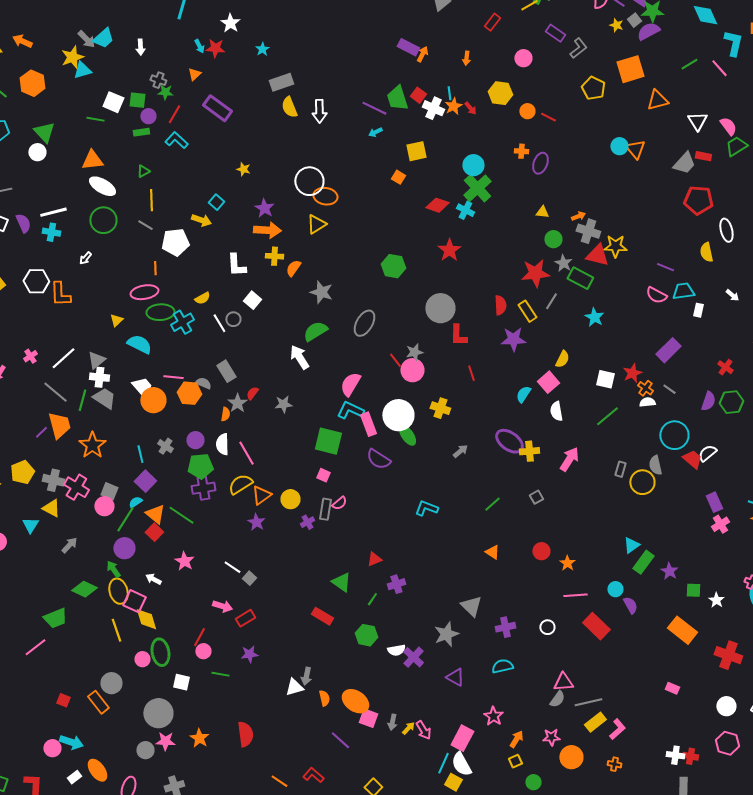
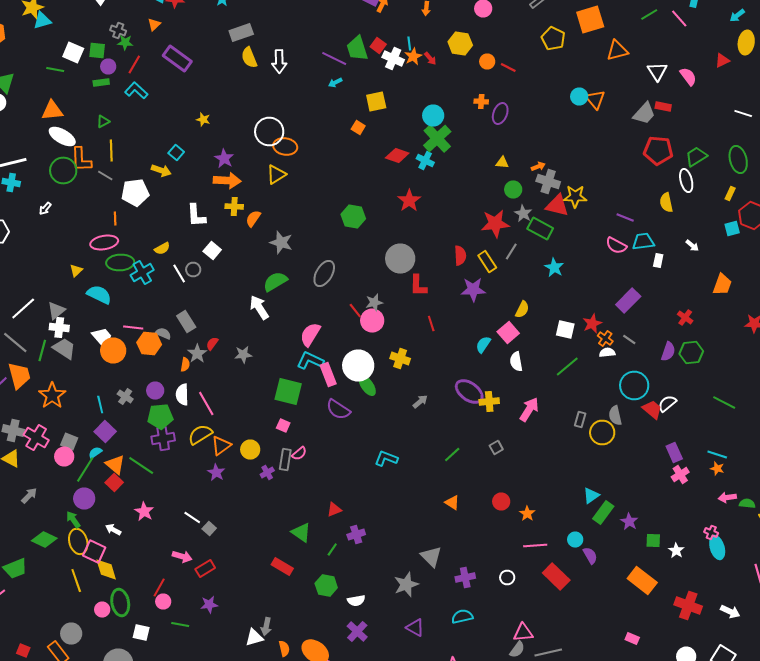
green trapezoid: (736, 146) -> (696, 156), moved
orange L-shape: (60, 294) -> (81, 160), moved
purple cross: (413, 657) -> (357, 632), moved

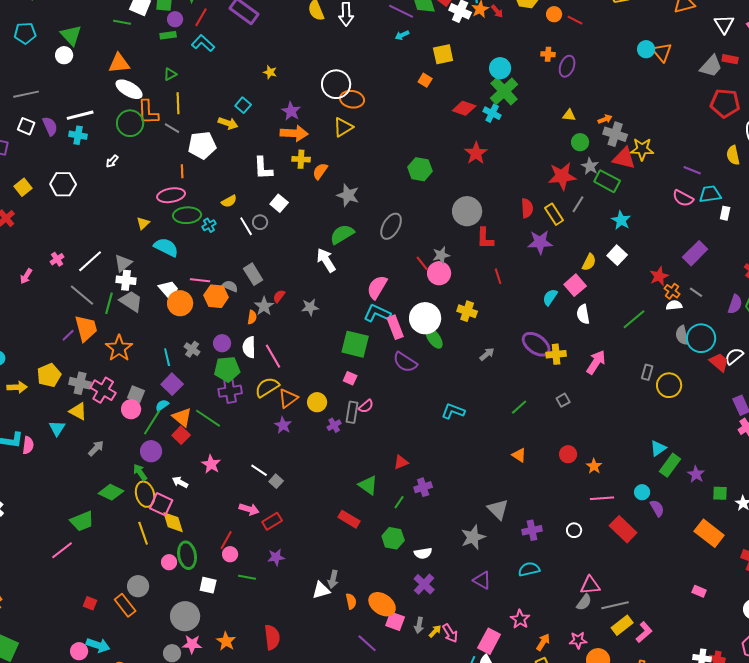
cyan cross: (142, 272) -> (209, 225), size x0.6
white square: (565, 330) -> (617, 255), moved, turned 30
gray semicircle: (615, 416) -> (682, 335), moved

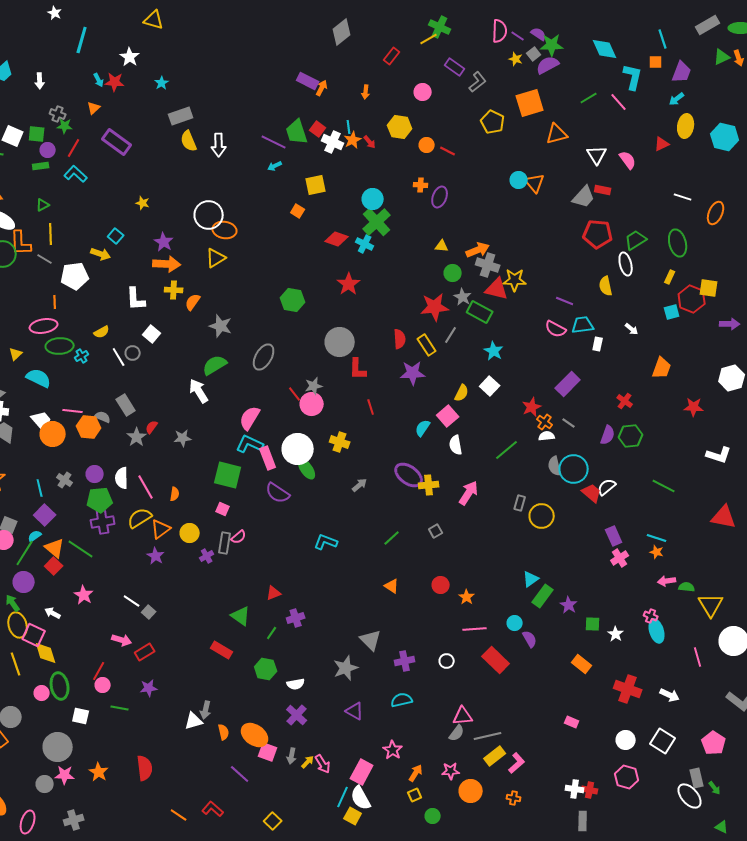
orange arrow: (605, 119) -> (478, 250), size x1.6
orange semicircle: (252, 317) -> (175, 494), moved
orange rectangle: (709, 533) -> (582, 664), size x0.7

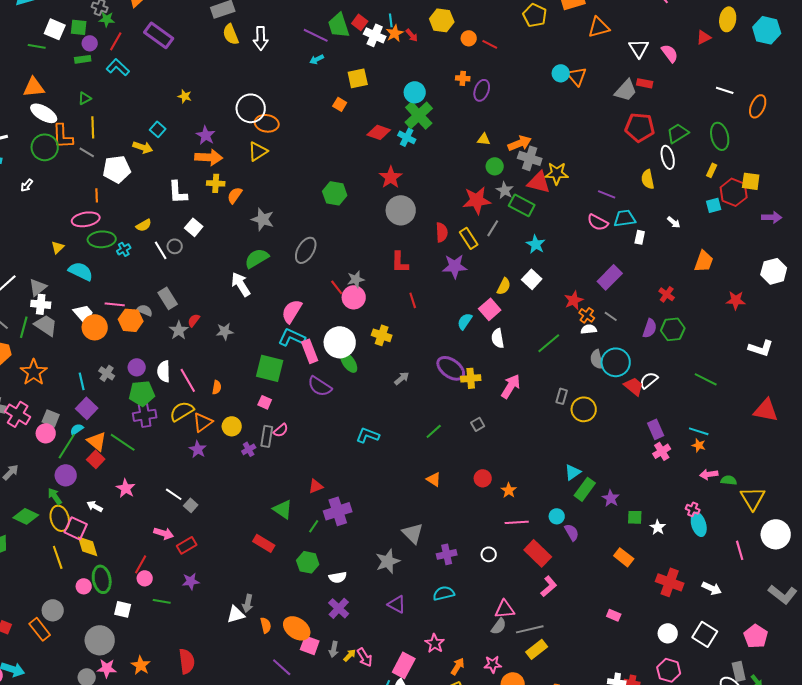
gray circle: (340, 342) -> (401, 210), moved
purple cross: (296, 618) -> (338, 511), size x1.5
pink L-shape: (517, 763) -> (549, 586), moved

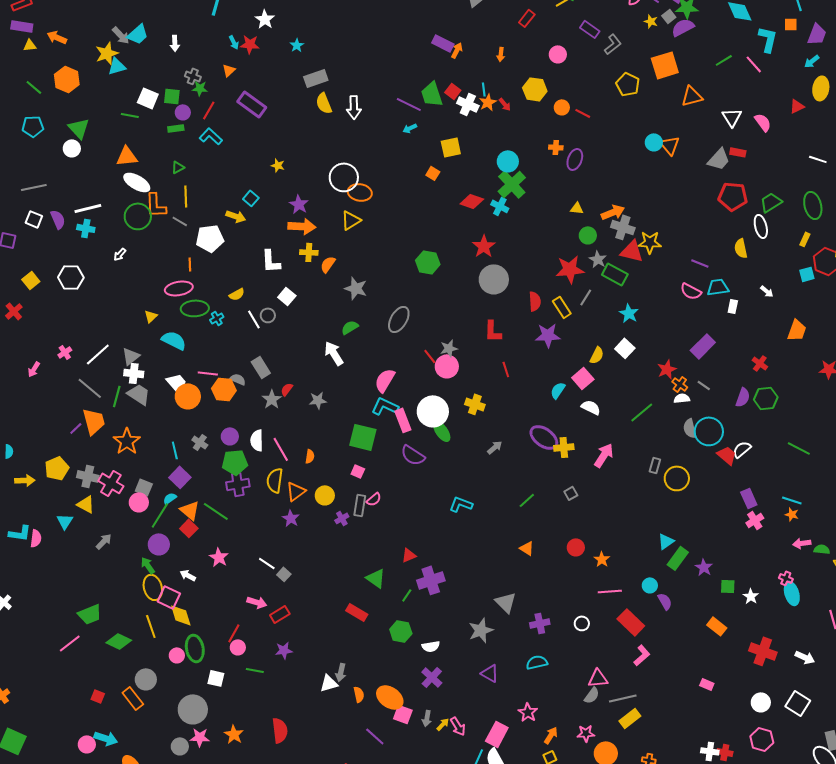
green semicircle: (257, 258) -> (350, 327), size x0.7
white semicircle: (498, 338) -> (591, 407), turned 126
yellow semicircle: (182, 411) -> (275, 480), turned -50
green diamond: (26, 516) -> (119, 641), moved

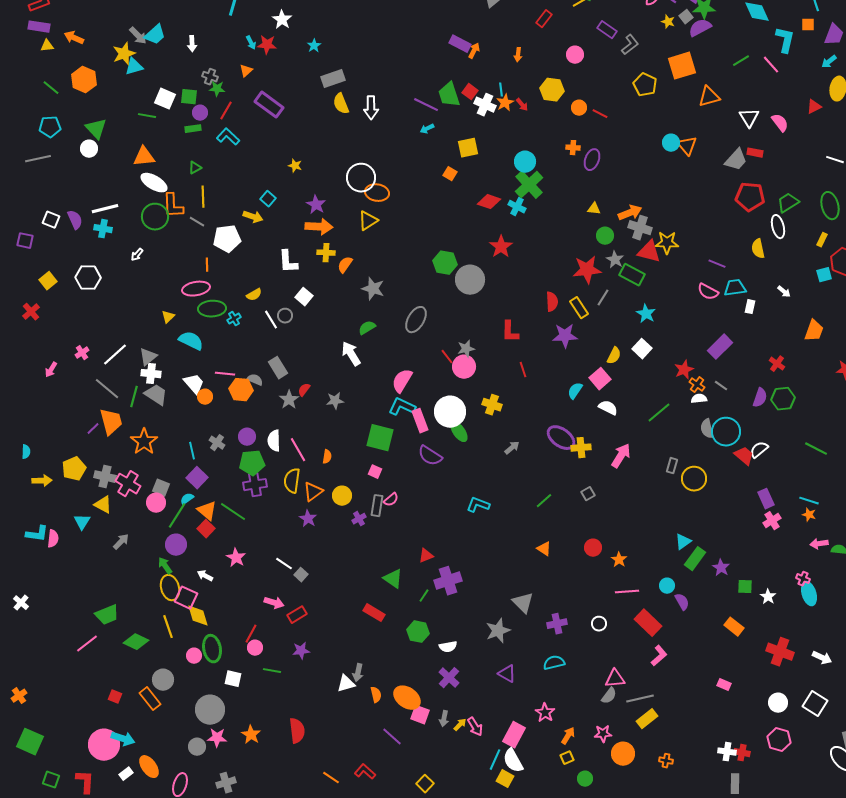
gray line: (34, 187) -> (38, 159), moved
gray circle: (494, 279) -> (470, 280), moved
orange circle: (188, 396) -> (205, 397), size x0.6
pink circle: (87, 744) -> (104, 745), size x1.8

